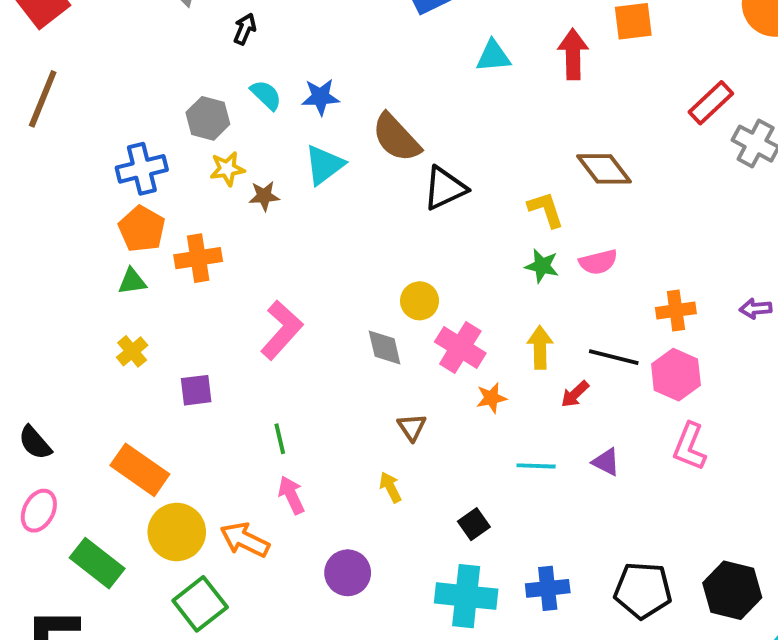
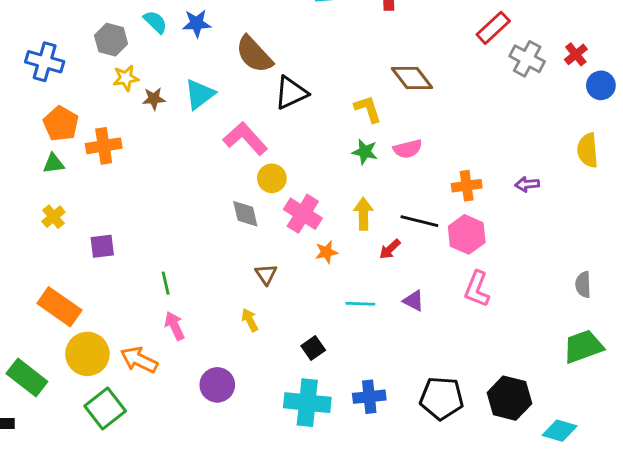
cyan triangle: (324, 165) -> (200, 94), moved
blue cross: (142, 169) -> (45, 62), moved, turned 30
pink L-shape: (282, 330) -> (245, 138), moved, turned -84

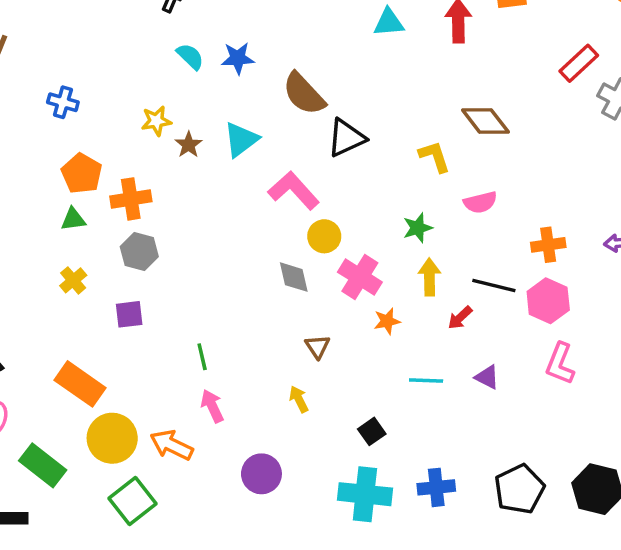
gray hexagon: (111, 40) -> (139, 252), moved
blue cross: (45, 62) -> (63, 102), size x0.7
brown star: (154, 99) -> (189, 145), turned -30
green star: (365, 152) -> (418, 228), moved, turned -30
black pentagon: (442, 398) -> (519, 489), turned -30

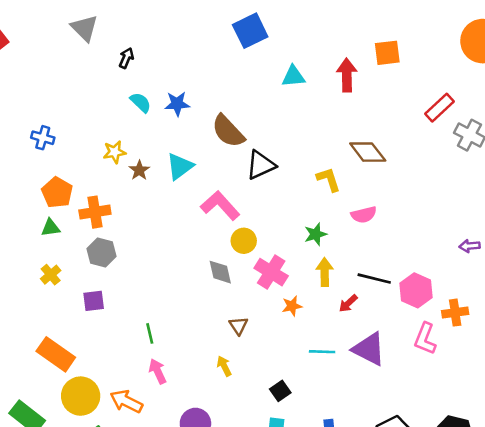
orange cross: (548, 245) -> (455, 313), moved
purple triangle: (487, 377) -> (369, 349), size x1.8

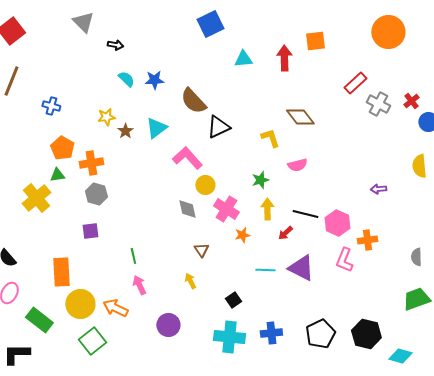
black arrow: (126, 58) -> (115, 45), turned 77
yellow cross: (51, 275) -> (36, 198), moved, size x1.8
orange rectangle: (56, 354) -> (61, 272), turned 52

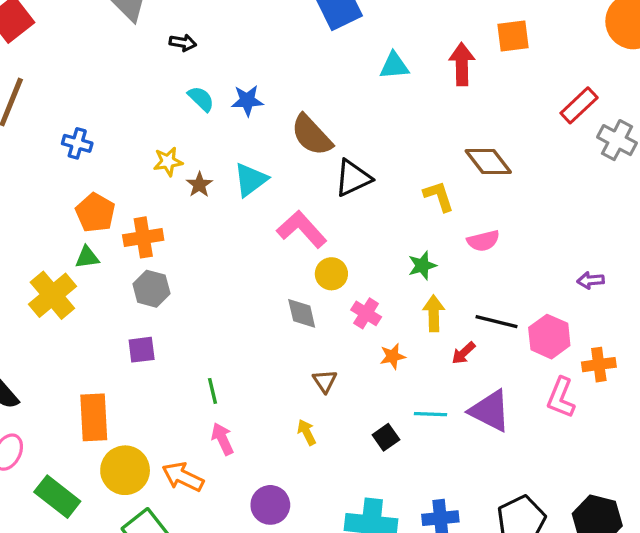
purple arrow: (378, 189) -> (591, 280), moved
pink cross: (226, 209) -> (366, 313), size x0.7
black square: (233, 300) -> (386, 437), moved

